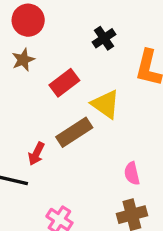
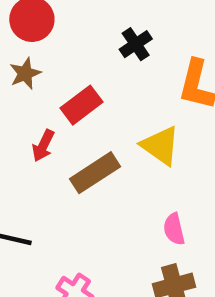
yellow triangle: (106, 104) -> (160, 146), moved
red arrow: (36, 154) -> (43, 146), moved

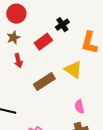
red rectangle: (82, 105) -> (43, 42), moved
red arrow: (43, 146) -> (18, 61), moved, turned -40

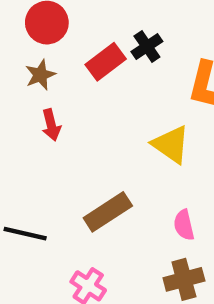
red rectangle: (43, 42) -> (106, 62), moved
brown rectangle: (44, 82) -> (108, 212), moved

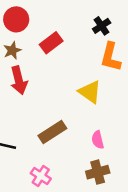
black cross: (147, 47) -> (102, 26), moved
red arrow: (51, 125) -> (19, 80), size x1.5

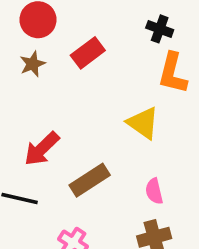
black cross: (102, 26) -> (160, 29), turned -36
red arrow: (19, 80) -> (42, 149), moved, turned 60

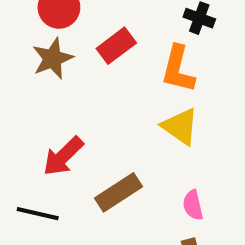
brown star: (32, 64) -> (53, 58), size x1.4
orange L-shape: (173, 73) -> (178, 69), moved

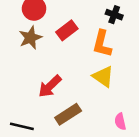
red arrow: (63, 156) -> (50, 86), moved
pink semicircle: (193, 205) -> (120, 122), moved

